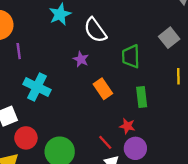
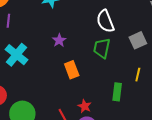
white semicircle: (95, 30) -> (105, 21), moved
green rectangle: (142, 97) -> (117, 92), moved

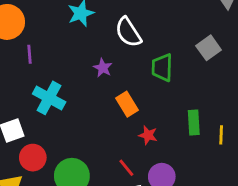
white semicircle: (105, 21) -> (128, 32), moved
yellow line: (138, 75) -> (221, 135), moved
red star: (85, 106) -> (148, 135), moved

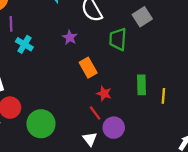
gray square: (209, 48) -> (142, 17), moved
cyan cross: (49, 98) -> (24, 44), moved, size x0.7
red line: (126, 168) -> (95, 113), moved

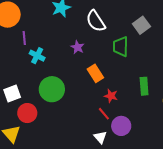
green circle: (41, 124) -> (52, 89), moved

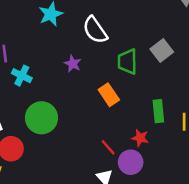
gray square: (141, 25) -> (162, 51), moved
orange rectangle: (95, 73) -> (109, 95), moved
red star: (111, 96) -> (140, 138), moved

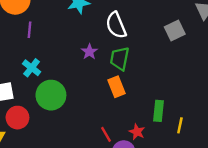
gray square: (162, 51) -> (175, 31), moved
green trapezoid: (127, 62) -> (120, 59), moved
cyan cross: (22, 76) -> (32, 68), moved

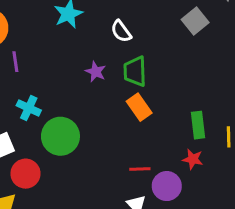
white semicircle: (116, 25) -> (121, 31), size x0.7
red star: (137, 132) -> (193, 159), moved
red line: (106, 134) -> (140, 169), turned -49

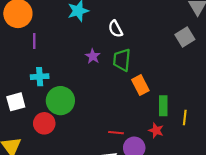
gray square: (195, 21) -> (185, 37), moved
orange rectangle: (139, 107) -> (140, 85), moved
cyan cross: (29, 108) -> (40, 77), turned -36
red circle: (25, 174) -> (44, 123), moved

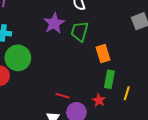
purple star: (93, 56) -> (54, 23), size x1.5
orange rectangle: (140, 85) -> (103, 54), moved

